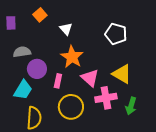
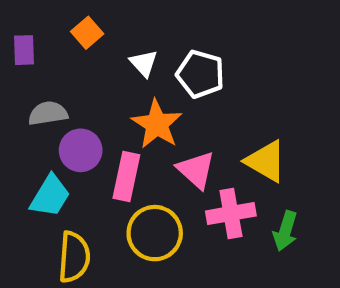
white pentagon: (116, 34) -> (200, 74), moved
pink rectangle: (58, 81) -> (126, 176), size x1.5

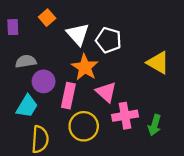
white triangle: (144, 63) -> (78, 34), size x1.5
yellow triangle: (266, 161) -> (158, 63), moved

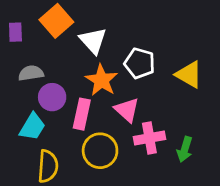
orange square: (47, 18) -> (56, 21), size x1.6
white pentagon: (108, 40) -> (140, 63), moved

